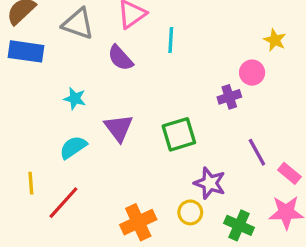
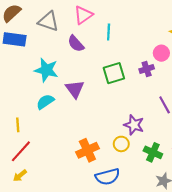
cyan star: (75, 99) -> (46, 70), size x1.6
green square: (179, 134) -> (114, 73), moved
red line: (63, 203) -> (21, 151), moved

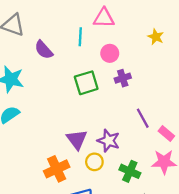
pink triangle: (83, 15) -> (104, 18), moved, turned 36
pink circle: (161, 53) -> (110, 53), moved
purple triangle: (75, 89) -> (77, 139), moved

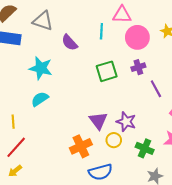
pink circle: (110, 53) -> (137, 37), moved, size x1.5
purple line: (143, 118) -> (156, 89), moved

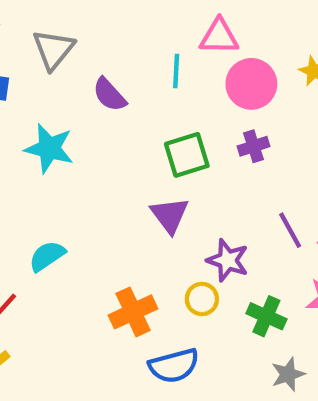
gray triangle: (43, 21) -> (53, 49), turned 50
purple line: (156, 89) -> (290, 230), moved
cyan semicircle: (40, 99) -> (47, 256), moved
purple triangle: (98, 121) -> (170, 215), moved

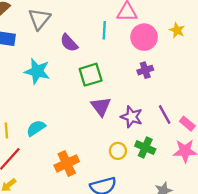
green square: (187, 155) -> (91, 75), moved
purple star: (228, 260) -> (132, 117), moved
orange cross: (133, 312) -> (67, 163), moved
green cross: (266, 316) -> (145, 147), moved

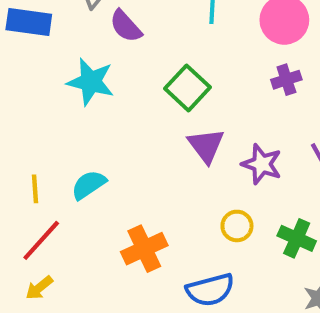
purple semicircle: (69, 43) -> (126, 26), moved
green square: (91, 75) -> (188, 88), turned -30
green cross: (145, 147) -> (297, 238), moved

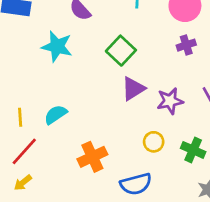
purple triangle: (206, 146) -> (133, 89), turned 35
purple star: (262, 164) -> (170, 101), turned -30

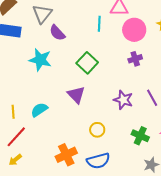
purple triangle: (133, 89) -> (76, 95), moved, turned -42
purple star: (170, 101) -> (123, 100), turned 30
yellow circle: (154, 142) -> (97, 130), moved
orange cross: (92, 157) -> (66, 155), moved

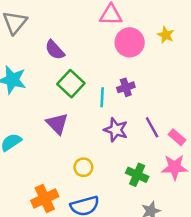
cyan line: (99, 24) -> (102, 97), moved
purple semicircle: (57, 33) -> (55, 50), moved
purple cross: (135, 59) -> (126, 87), moved

